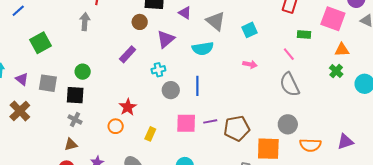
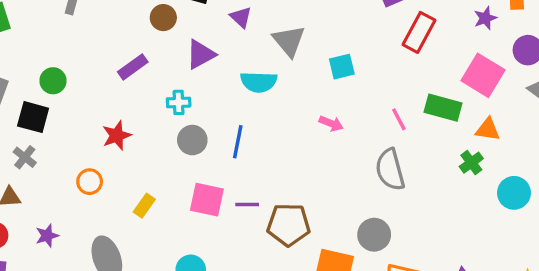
green rectangle: (304, 35) -> (443, 108), moved, size x1.5
red star: (128, 107) -> (117, 135), moved

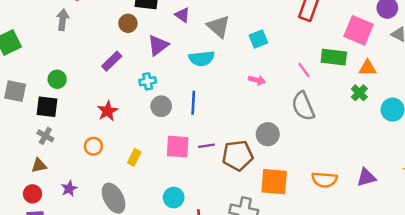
gray circle: (374, 235) -> (268, 134), moved

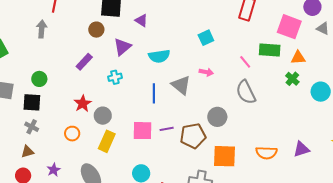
gray triangle: (219, 27) -> (181, 85), moved
gray circle: (161, 106) -> (103, 116), moved
yellow rectangle: (134, 157) -> (107, 141), size x1.5

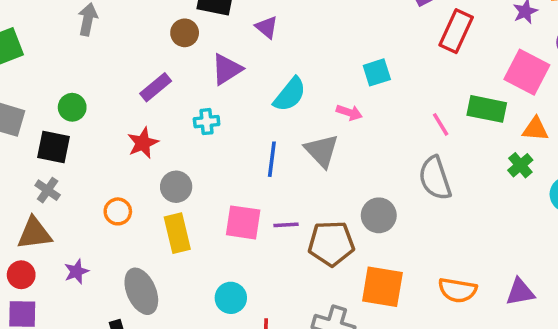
cyan semicircle: (159, 56) -> (290, 94), turned -50
pink arrow: (206, 72) -> (349, 113), moved
red star: (83, 104) -> (143, 143), moved
yellow rectangle: (107, 141) -> (177, 233), turned -45
brown triangle: (27, 152) -> (34, 233), size x1.5

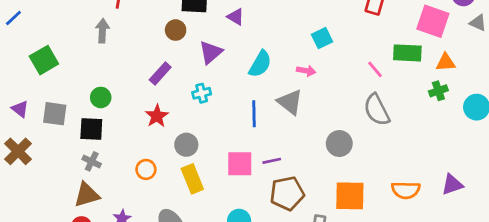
green cross: (520, 165) -> (438, 91), turned 30
brown pentagon: (331, 243) -> (287, 193), moved

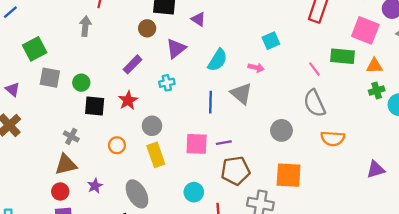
green cross: (438, 91) -> (377, 91), moved
gray square: (55, 114) -> (50, 78), moved
black square: (91, 129) -> (95, 106), moved
orange semicircle: (406, 190) -> (333, 138), moved

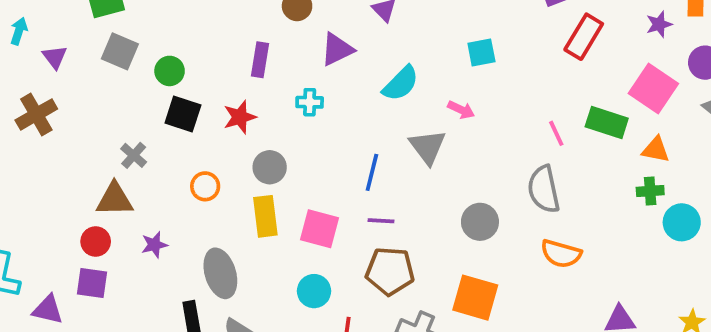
cyan square: (271, 41) -> (481, 53), moved
purple rectangle: (132, 64) -> (260, 60), turned -48
blue line: (210, 102) -> (372, 172), moved
pink square: (197, 144) -> (319, 229), moved

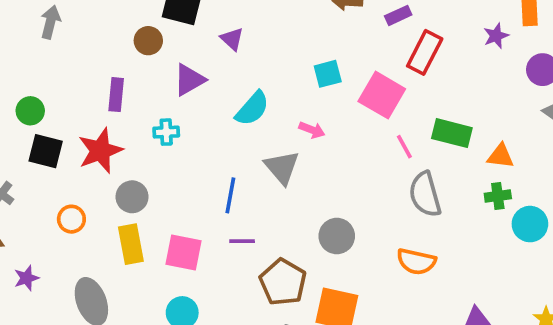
pink square: (653, 89) -> (382, 95), moved
red star: (240, 117) -> (100, 151), size x1.4
gray semicircle: (544, 189) -> (425, 194), moved
brown pentagon: (390, 271) -> (283, 282), moved, turned 30

